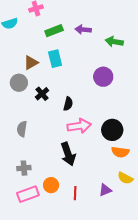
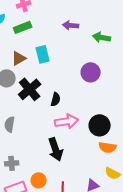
green rectangle: (54, 31) -> (23, 27), moved
black cross: (42, 94) -> (30, 89), size x1.6

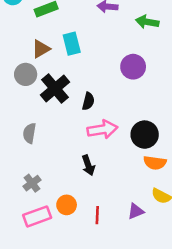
black arrow: (56, 149) -> (88, 165), size x0.7
gray cross: (12, 163) -> (32, 183), turned -32

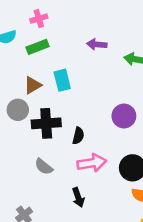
purple circle: (133, 67) -> (124, 116), moved
black cross: (55, 88) -> (46, 123), turned 36
gray semicircle: (29, 133) -> (44, 167), moved, turned -60

